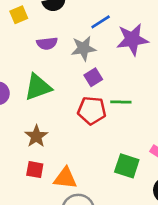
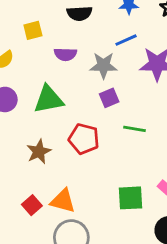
yellow square: (19, 15) -> (33, 30), moved
red pentagon: (92, 110) -> (84, 139), moved
green square: (127, 166) -> (130, 198), turned -30
red square: (35, 170) -> (32, 205), moved, turned 30

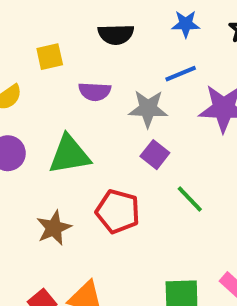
purple square: (109, 98) -> (155, 155), turned -30
green line: (135, 129) -> (190, 199), turned 35

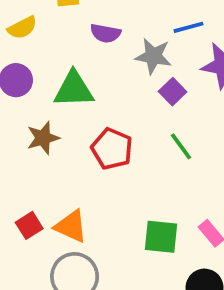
purple square: (155, 155) -> (173, 92), moved
brown star: (54, 228) -> (43, 138), moved

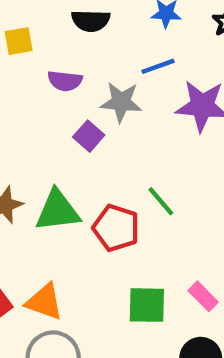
green triangle: (74, 89) -> (58, 211), moved
purple square: (173, 92) -> (89, 136), moved
red pentagon: (112, 149) -> (116, 228), moved

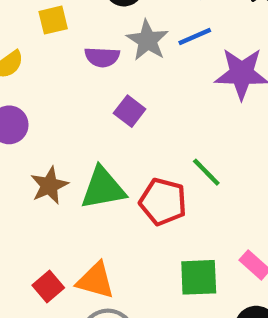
gray star: (121, 102) -> (147, 40), moved, turned 30

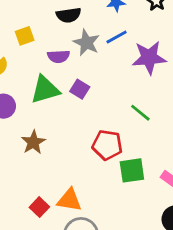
green line: (206, 172) -> (140, 113), moved
green triangle: (103, 188) -> (45, 90), moved
green square: (199, 277) -> (132, 170), moved

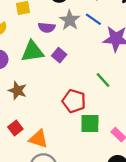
blue line: (117, 37) -> (93, 19), turned 56
brown star: (33, 142) -> (17, 90), turned -30
red square: (39, 207) -> (15, 128), moved

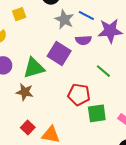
purple semicircle: (47, 28) -> (83, 40), moved
green triangle: (32, 51) -> (34, 68), moved
purple square: (59, 55) -> (59, 53), size x1.6

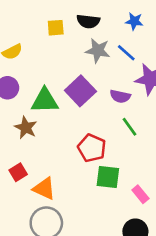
yellow square: (19, 14) -> (56, 28), moved
gray star: (64, 19) -> (98, 51), turned -30
purple semicircle: (83, 40) -> (120, 96), moved

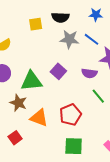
purple square: (80, 91) -> (58, 71), size x0.7
red pentagon: (92, 148) -> (70, 115), turned 30
green square: (108, 177) -> (74, 146), moved
orange triangle: (44, 188) -> (39, 118), moved

